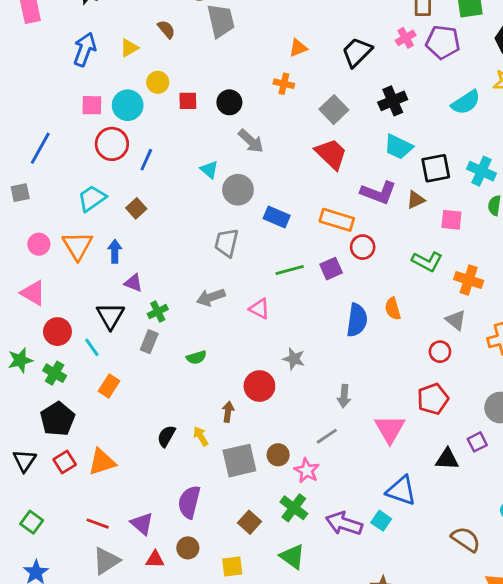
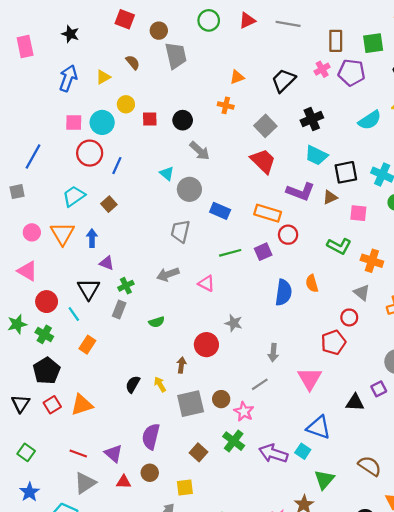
red pentagon: (433, 399) -> (333, 342), moved
green triangle: (292, 557) -> (324, 480), moved, turned 35

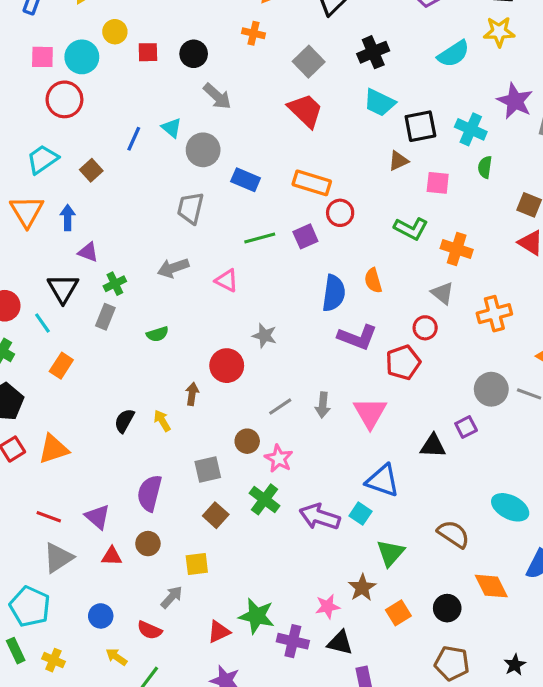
blue line: (117, 166) -> (134, 139), moved
purple L-shape: (301, 192) -> (357, 337), moved
gray arrow: (273, 353) -> (323, 405), moved
gray line: (260, 384) -> (280, 407), moved
gray square: (191, 404) -> (208, 470), moved, size x0.7

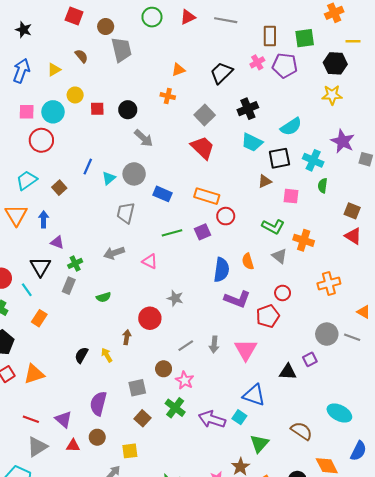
cyan semicircle: (453, 54) -> (291, 127), moved
cyan triangle: (172, 128) -> (109, 178), moved, turned 40
gray triangle: (442, 293) -> (279, 256), moved

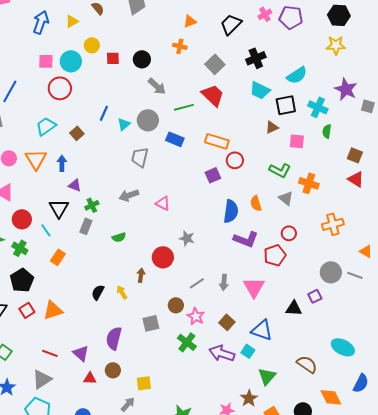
green line: (172, 233) -> (184, 107), moved
brown square: (143, 418) -> (227, 322), moved
gray triangle: (37, 447) -> (42, 379), moved

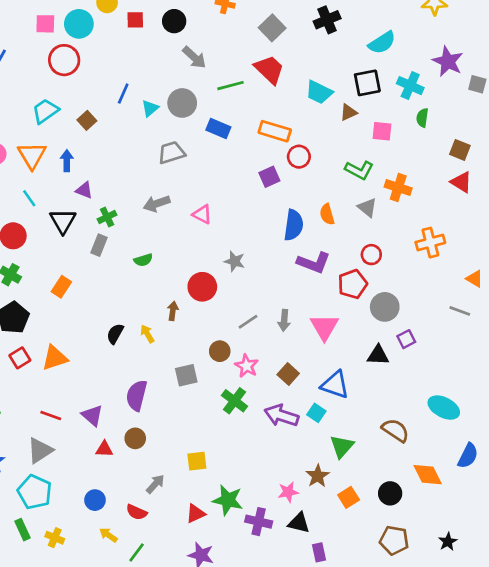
cyan trapezoid: (260, 90) -> (319, 92), moved
gray trapezoid: (140, 157) -> (171, 153), turned 60
cyan line: (46, 230) -> (29, 198), moved
gray circle: (331, 272) -> (385, 307), moved
yellow square: (144, 383) -> (197, 461), moved

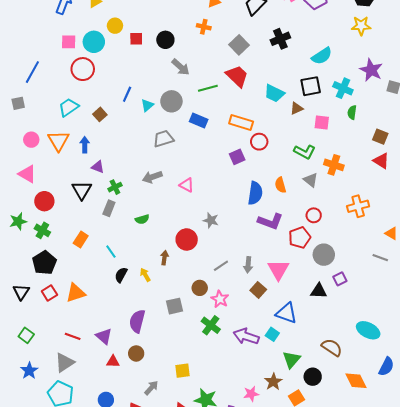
cyan line: (29, 198) -> (111, 252), moved
brown square: (288, 374) -> (258, 290), moved
black circle: (390, 493) -> (313, 377), moved

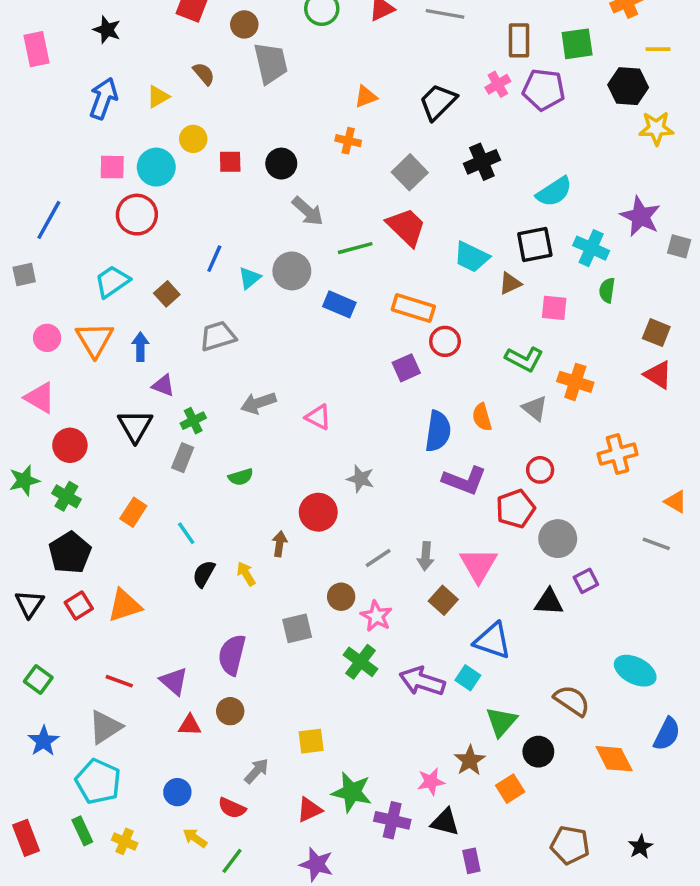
yellow star: (361, 26) -> (656, 128), moved
gray trapezoid: (163, 139) -> (218, 336), moved

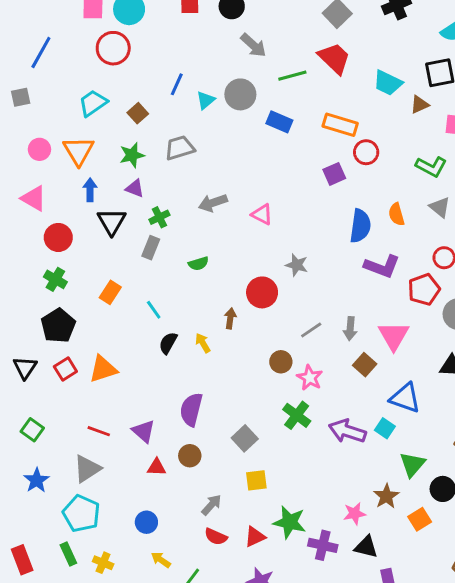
blue arrow: (140, 347) -> (90, 190), moved
green star: (24, 480) -> (132, 155), moved
gray square: (297, 628) -> (245, 438), moved, turned -30
red semicircle: (232, 808) -> (216, 537), moved

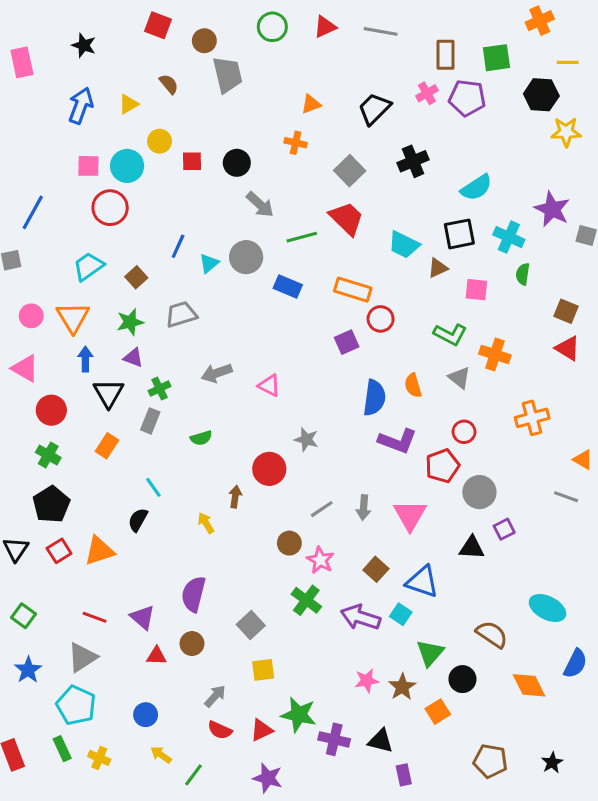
orange rectangle: (110, 292) -> (107, 446), moved
black semicircle: (168, 343) -> (138, 520), moved
brown square: (365, 365) -> (376, 569), moved
pink star: (355, 514) -> (367, 681), moved

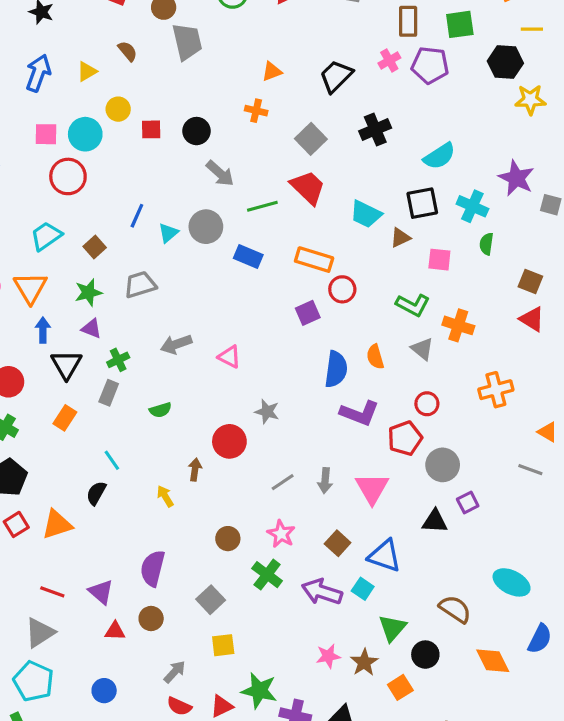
brown circle: (289, 543) -> (228, 539), moved

